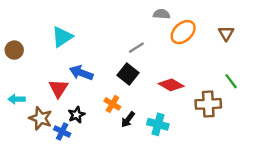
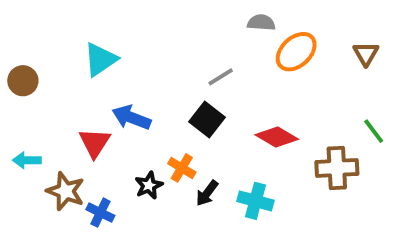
black star: (76, 115) -> (149, 185), moved

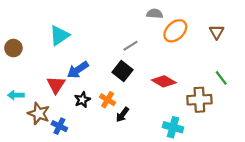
blue arrow: (131, 118) -> (78, 70), turned -55
black star: (149, 185) -> (82, 100), moved
cyan cross: (255, 201) -> (173, 127), moved

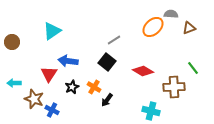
gray semicircle: (155, 14) -> (171, 14), moved
brown triangle: (217, 32) -> (189, 28), turned 40
blue arrow: (78, 70) -> (68, 61), turned 42

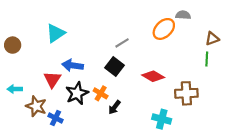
brown triangle: (189, 28) -> (212, 39), moved
green line: (193, 68) -> (207, 59), moved, turned 40
black star: (72, 87) -> (77, 93), size x1.5

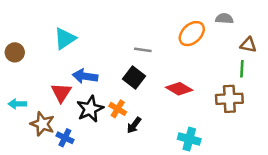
gray semicircle: (183, 15) -> (224, 19), moved
brown triangle: (212, 39) -> (248, 45), turned 32
gray line: (122, 43) -> (143, 50), turned 40
brown cross: (186, 93) -> (229, 99), moved

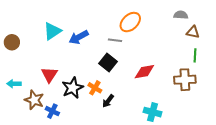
orange ellipse: (192, 34) -> (130, 22), moved
brown triangle: (248, 45) -> (193, 32), moved
blue arrow: (85, 76) -> (79, 37), moved, turned -36
red diamond: (179, 89) -> (144, 72), turned -40

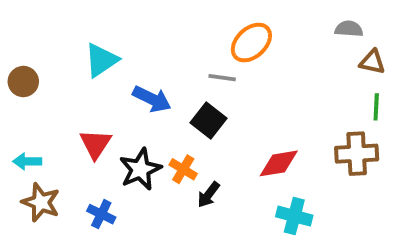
blue arrow: (79, 37) -> (152, 99), moved, turned -126
red diamond: (144, 72) -> (279, 163), moved
brown star: (34, 100) -> (41, 202), moved

